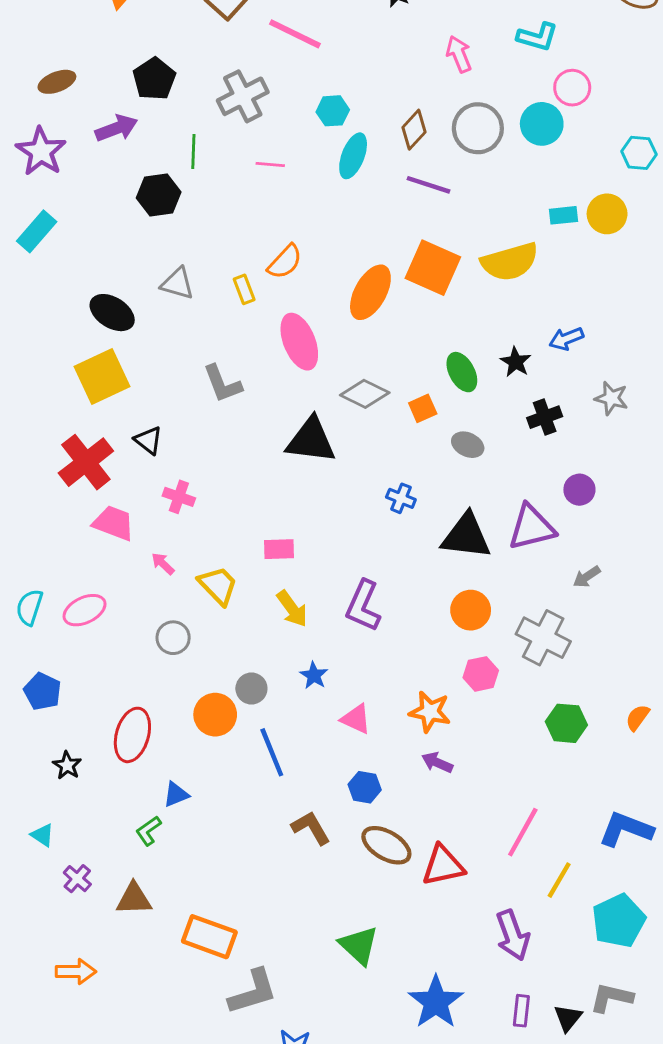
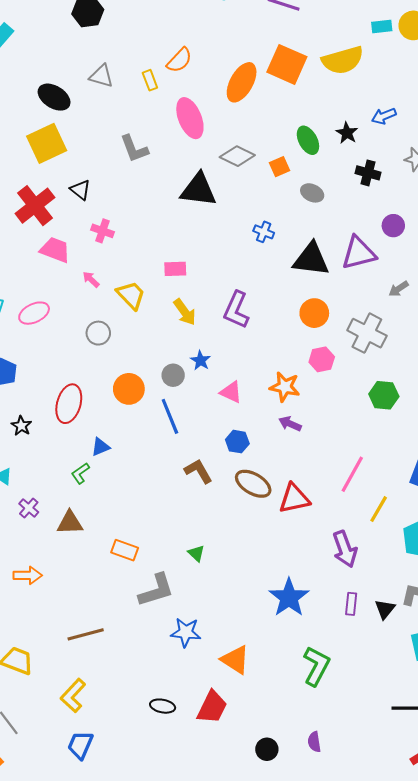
black cross: (545, 417) -> (368, 173), turned 35
gray circle: (251, 688) -> (173, 375), moved
orange rectangle: (209, 937) -> (125, 550), size x0.7
green triangle: (359, 945) -> (196, 553), moved, size x0.6

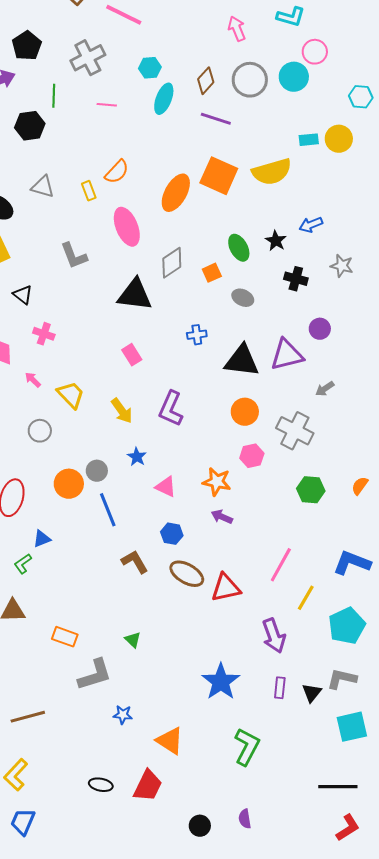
gray diamond: (237, 156) -> (172, 263), turned -60
blue cross: (264, 232) -> (197, 335), turned -30
pink rectangle: (175, 269) -> (132, 355), moved, turned 60
gray circle: (173, 375) -> (97, 471), moved
blue star: (186, 632) -> (123, 715), size x0.7

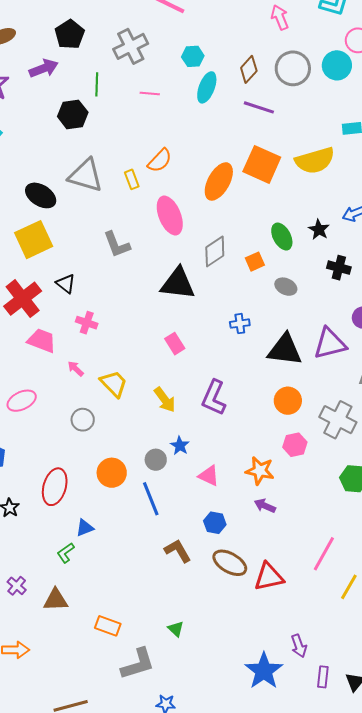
gray triangle: (43, 187) -> (86, 175), size x1.5
gray circle: (97, 471) -> (156, 460), moved
purple arrow: (274, 636) -> (299, 646), moved, size x0.7

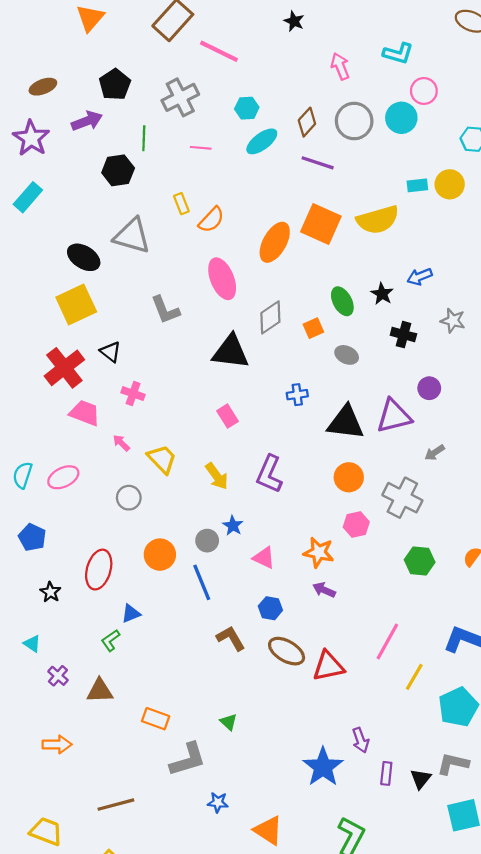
cyan ellipse: (207, 87) -> (262, 141), turned 32
yellow rectangle: (132, 179) -> (181, 204), moved

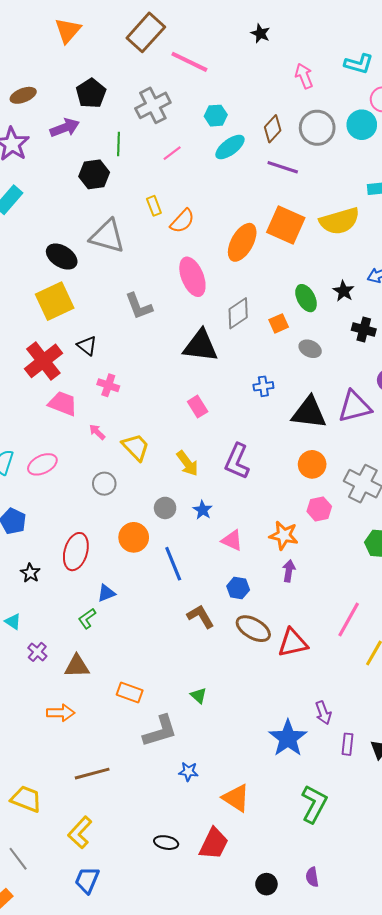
pink line: (201, 148) -> (172, 153), turned -42
gray circle: (207, 541) -> (165, 508), moved
purple arrow: (324, 590) -> (289, 571), turned 75
orange arrow: (57, 744) -> (61, 713), moved

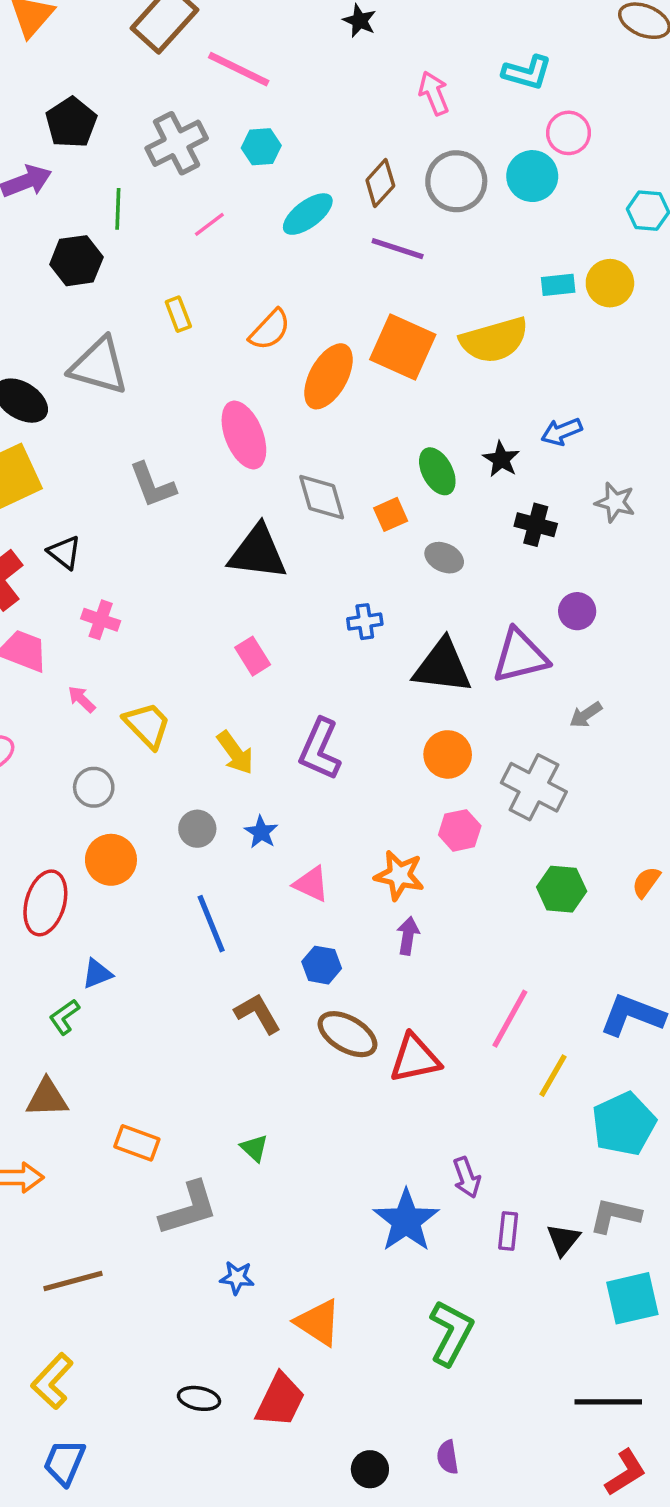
cyan hexagon: (216, 116) -> (261, 147), moved
orange semicircle: (182, 221) -> (270, 330), moved
gray diamond: (238, 313) -> (322, 497), turned -72
orange circle: (134, 537) -> (111, 860), moved

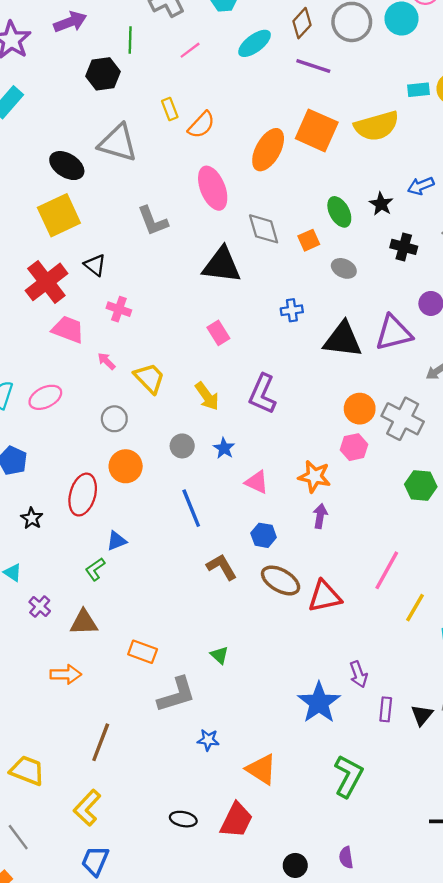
orange semicircle: (270, 330) -> (201, 125), moved
orange circle: (448, 754) -> (360, 409), moved
brown line: (73, 1281) -> (101, 742), turned -54

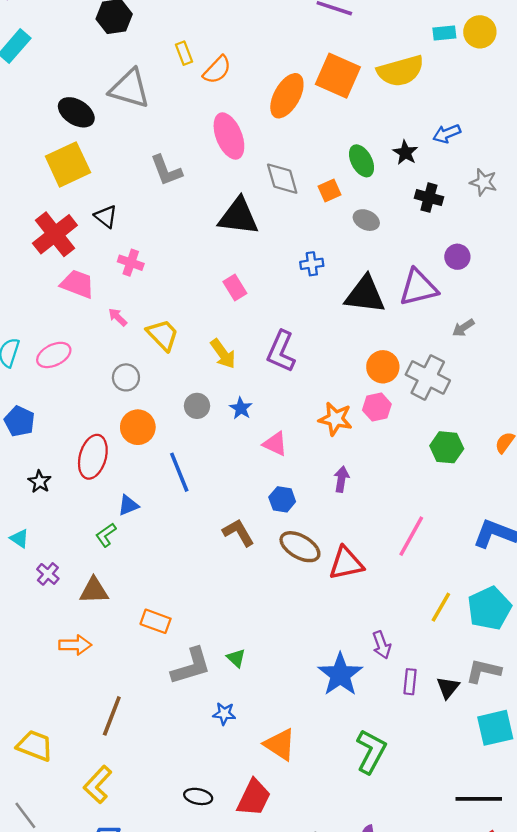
orange star: (314, 476) -> (335, 419), moved
blue line: (191, 508) -> (179, 472), moved
yellow line: (415, 608) -> (441, 607), moved
green triangle: (219, 655) -> (236, 658), moved

